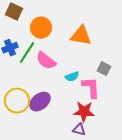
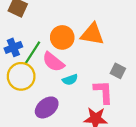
orange circle: (41, 28) -> (62, 37), moved
cyan semicircle: (72, 77) -> (70, 80), moved
yellow circle: (17, 101) -> (21, 76), moved

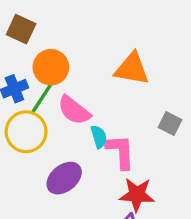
orange circle: (62, 37) -> (51, 67), moved
cyan semicircle: (70, 80) -> (99, 137), turned -88
pink L-shape: (103, 92) -> (120, 152), moved

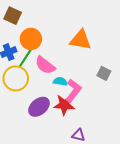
cyan semicircle: (99, 137) -> (60, 81), turned -64
pink L-shape: (120, 152) -> (73, 91), turned 40
red star: (137, 195) -> (64, 105), moved

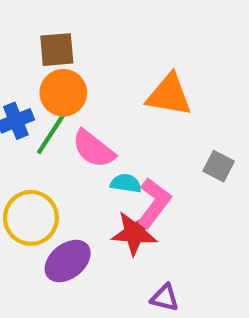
brown square: (13, 16) -> (57, 50), moved, turned -30
yellow circle: (16, 78) -> (31, 218), moved
purple ellipse: (39, 107) -> (68, 261), moved

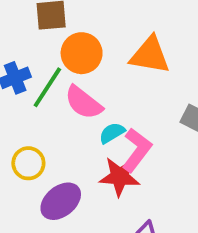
orange circle: (63, 93) -> (82, 53), moved
cyan semicircle: (126, 183) -> (112, 133), turned -40
yellow circle: (31, 218) -> (28, 163), size x0.7

